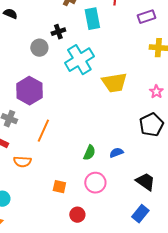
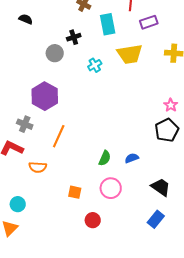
purple rectangle: (146, 17) -> (149, 22), moved
cyan cross: (79, 60) -> (95, 65), size x0.5
yellow trapezoid: (114, 83) -> (130, 54), moved
pink star: (156, 92) -> (171, 105), moved

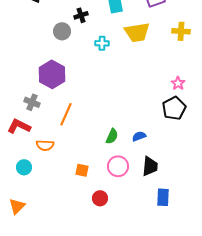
cyan cross: (95, 65) -> (102, 43), turned 32
black trapezoid: (161, 187) -> (150, 166), moved, turned 60
cyan circle: (18, 204) -> (24, 167), moved
blue rectangle: (156, 219) -> (163, 197), turned -36

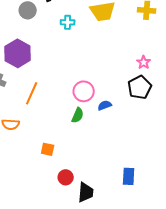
blue semicircle: (139, 136) -> (105, 105), moved
pink circle: (118, 166) -> (84, 91), moved
black trapezoid: (150, 166) -> (86, 192), moved

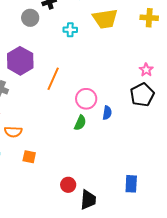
orange line: (32, 93) -> (53, 79), moved
blue semicircle: (105, 105) -> (107, 113), turned 120
orange square: (48, 149) -> (29, 157), moved

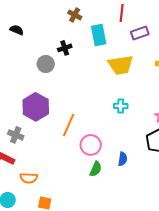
cyan cross: (70, 30) -> (121, 106), moved
pink circle: (86, 99) -> (91, 145), moved

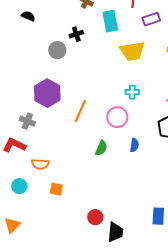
pink circle: (91, 145) -> (117, 117), moved
green semicircle: (96, 169) -> (101, 148), moved

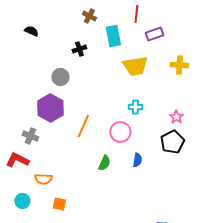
gray circle: (57, 50) -> (60, 77), moved

